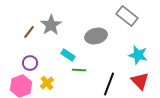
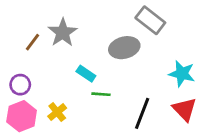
gray rectangle: (127, 16) -> (150, 20), moved
purple circle: (30, 63) -> (20, 85), moved

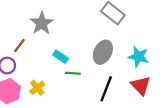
brown line: (33, 42) -> (19, 45), moved
gray ellipse: (124, 48) -> (103, 52), moved, turned -50

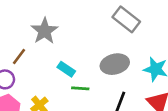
gray ellipse: (103, 52) -> (115, 64), turned 50

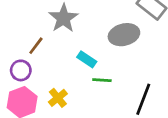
gray ellipse: (115, 64) -> (124, 35), moved

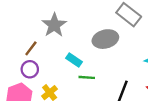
purple circle: (21, 70) -> (30, 69), moved

